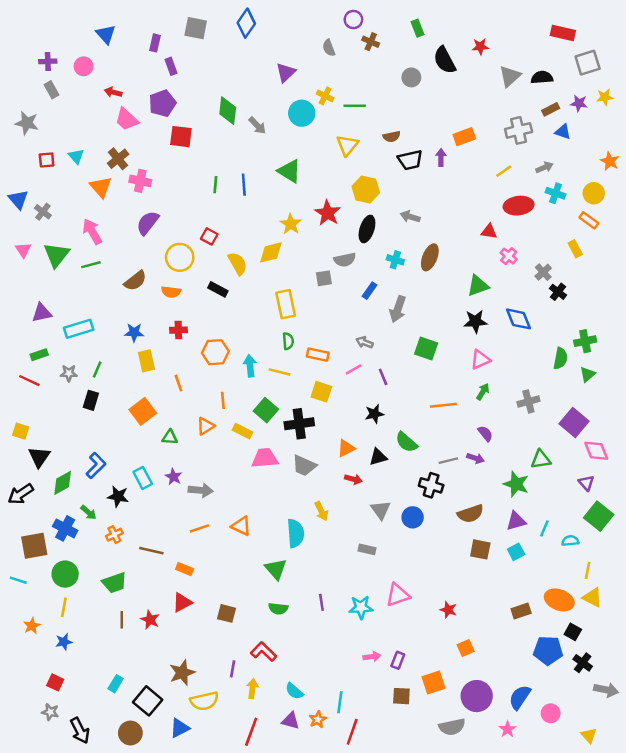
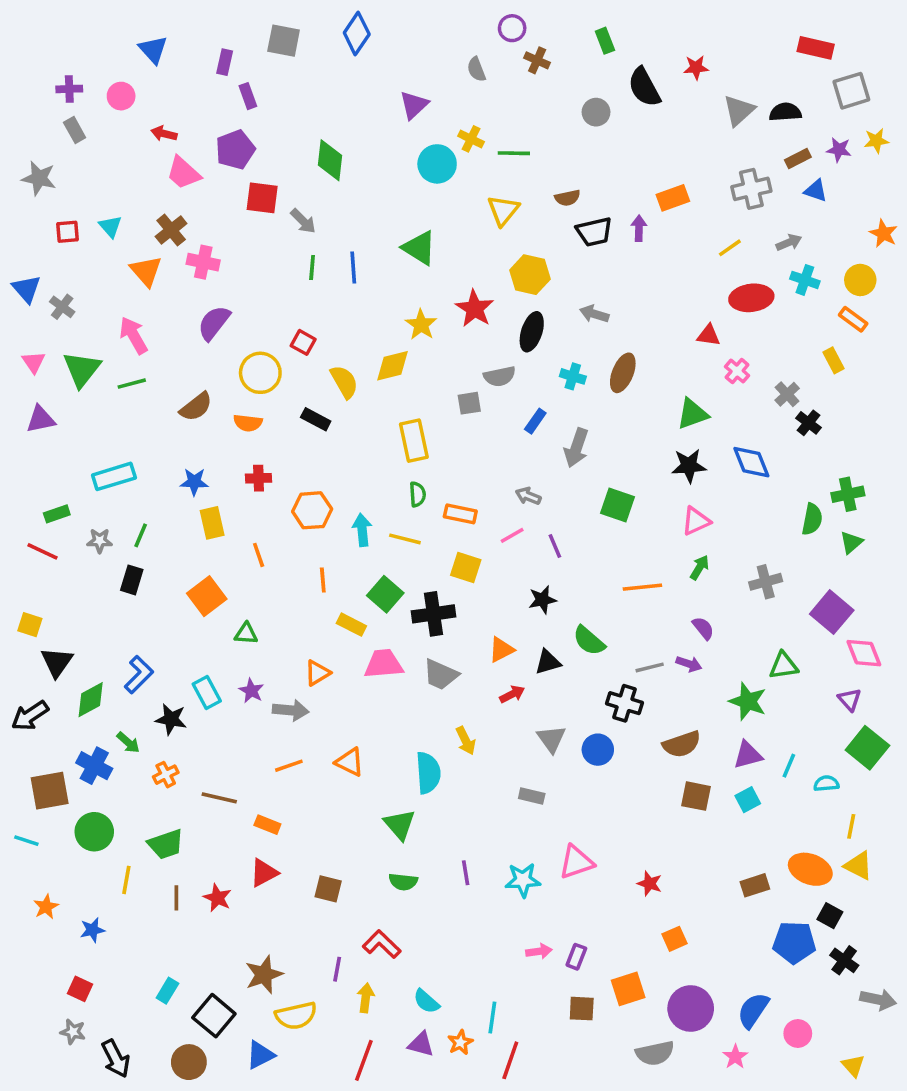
gray arrow: (257, 125) -> (303, 221), moved
purple triangle: (42, 313) -> (41, 419), moved
orange triangle: (206, 426) -> (317, 673), moved
red arrow: (353, 479) -> (512, 694), turned -42
yellow line: (64, 607) -> (126, 880), moved

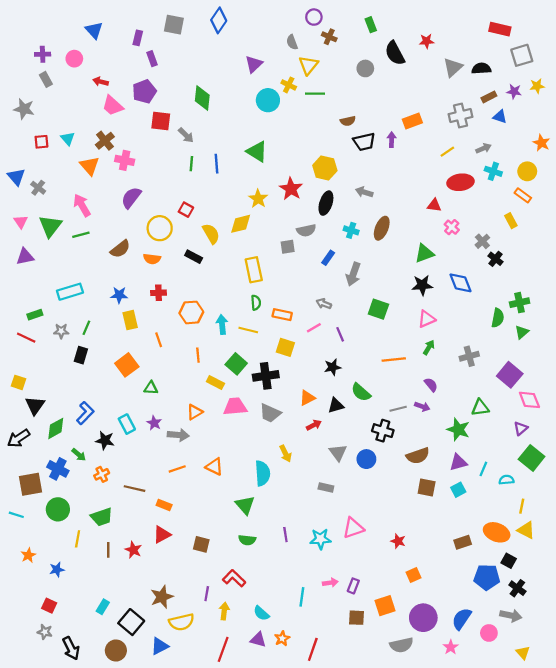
yellow triangle: (503, 210) -> (308, 65), moved
purple triangle: (850, 700) -> (521, 428), turned 32
gray arrow: (878, 1000) -> (511, 615), moved
cyan line: (492, 1017) -> (302, 597), moved

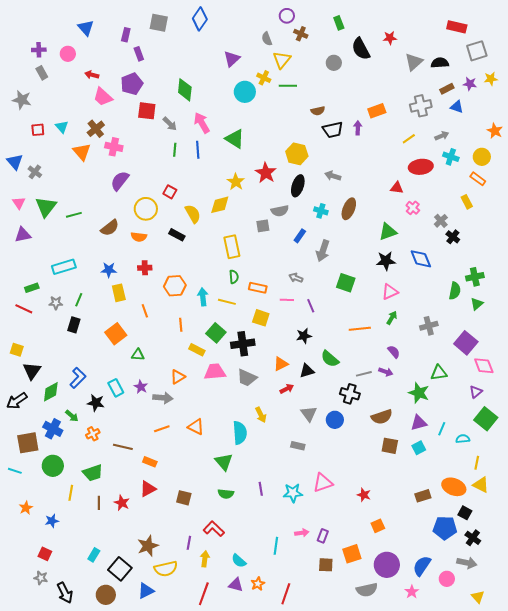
pink arrow: (82, 205) -> (202, 123), moved
pink line: (314, 328) -> (287, 300), turned 32

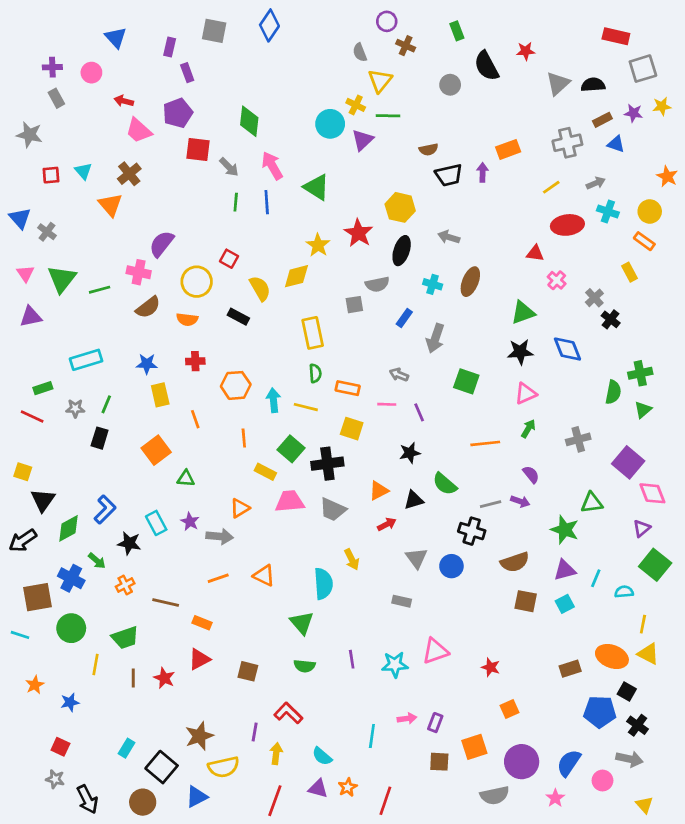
purple triangle: (232, 59) -> (362, 140), moved
pink cross: (114, 147) -> (139, 272), moved

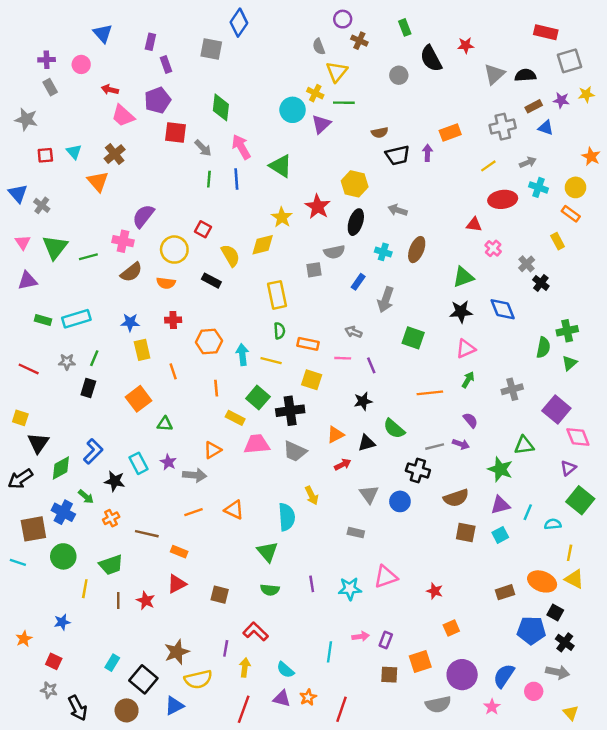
gray square: (214, 31) -> (211, 49), moved
green rectangle: (43, 388) -> (43, 320), moved, turned 35
orange star: (35, 685) -> (24, 639), moved

